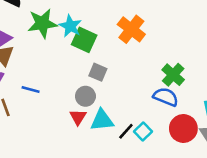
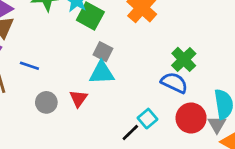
gray circle: (85, 96) -> (46, 102), moved
cyan triangle: (102, 120) -> (102, 73), moved
black line: (126, 131) -> (130, 133), moved

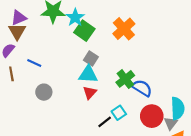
green cross: (184, 59) -> (125, 79), moved
red triangle: (78, 99) -> (90, 93), moved

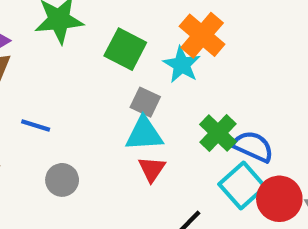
cyan star: (75, 17) -> (182, 65), moved
cyan square: (119, 113) -> (242, 186), moved, size x1.5

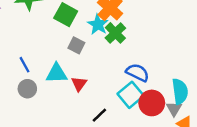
blue line: (36, 126) -> (24, 65), moved, turned 42
green cross: (218, 133) -> (115, 33), moved
cyan triangle: (144, 134) -> (57, 73), moved

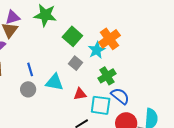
green cross: (115, 33) -> (107, 76), moved
red triangle: (79, 84) -> (80, 94), moved, turned 32
cyan square: (131, 95) -> (101, 105), moved, turned 35

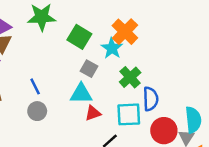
cyan triangle: (54, 82) -> (81, 94), moved
red triangle: (80, 94) -> (93, 113), moved
blue semicircle: (120, 96) -> (151, 99), turned 60

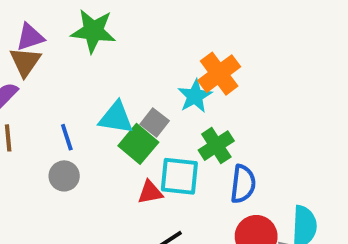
green square: (79, 37) -> (138, 144), moved
cyan triangle: (81, 94) -> (116, 118), moved
cyan square: (129, 114) -> (179, 176), moved

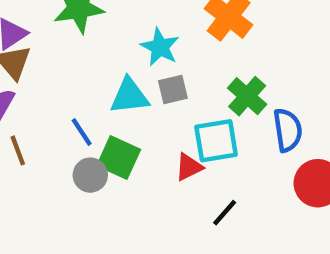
cyan star: (195, 96) -> (160, 47), moved
gray square: (155, 122) -> (173, 89), turned -36
green square: (138, 144) -> (119, 158), moved

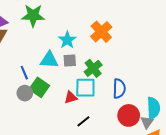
green cross: (247, 96) -> (93, 68), moved

